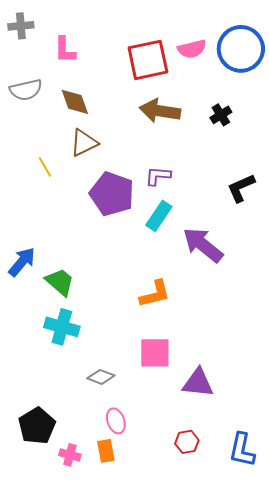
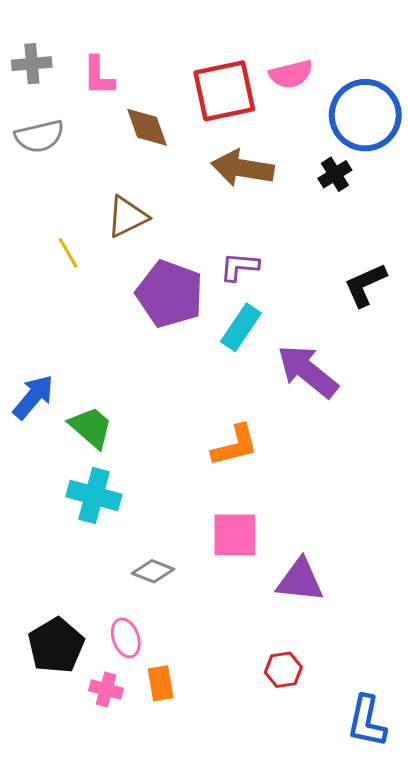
gray cross: (21, 26) -> (32, 64), moved
blue circle: (241, 49) -> (365, 115), moved
brown diamond: (75, 102) -> (147, 127), moved
pink ellipse: (116, 421) -> (126, 638), moved
blue L-shape: (242, 450) -> (367, 721), moved

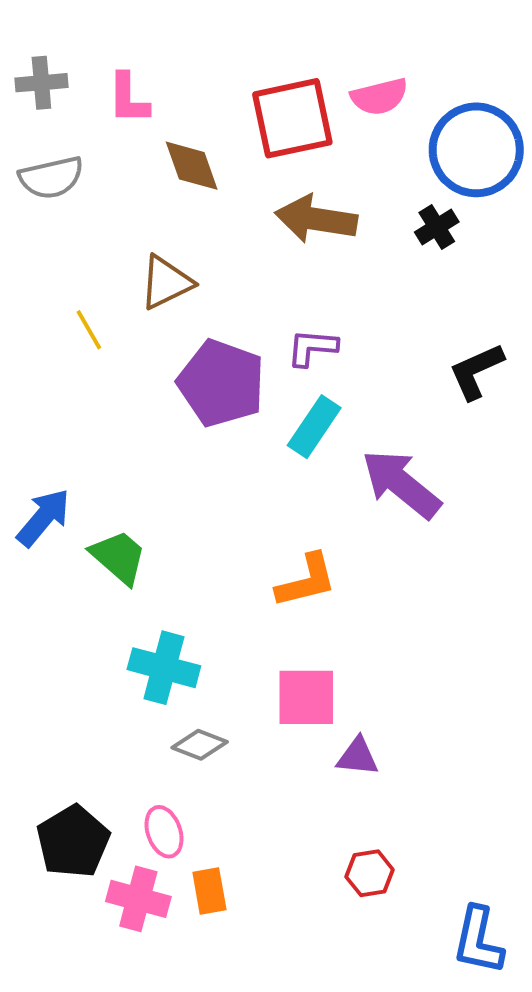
cyan cross: (94, 495) -> (164, 668), moved
purple triangle: (300, 580) -> (358, 757), moved, size x0.7
pink cross: (106, 689) -> (138, 899), size x1.4

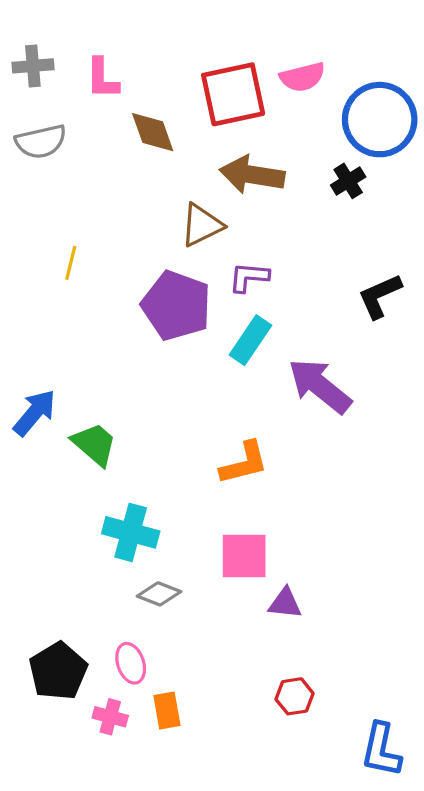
brown triangle: (166, 282) -> (202, 225), moved
yellow line: (89, 330) -> (71, 263), turned 44
pink cross: (138, 899) -> (110, 717), size x0.7

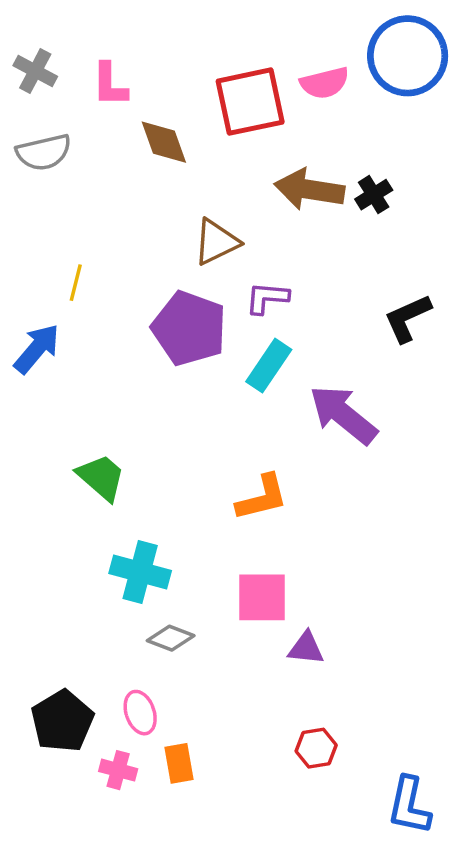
gray cross: (33, 66) -> (35, 71), turned 33
blue circle: (380, 120) -> (408, 56), moved
brown arrow: (252, 175) -> (309, 190), moved
blue arrow: (35, 413) -> (37, 349), moved

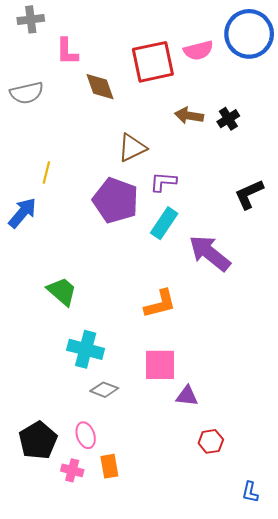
gray cross: (35, 71) -> (31, 19), moved, turned -35
brown arrow: (309, 190) -> (189, 116), size x0.7
red hexagon: (316, 748) -> (211, 441), moved
blue L-shape: (409, 806) -> (250, 492), size x0.6

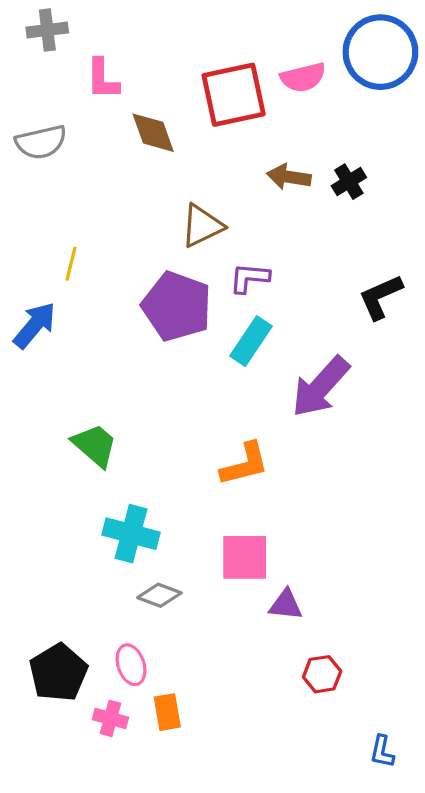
purple arrow: (210, 253) -> (320, 387), turned -87

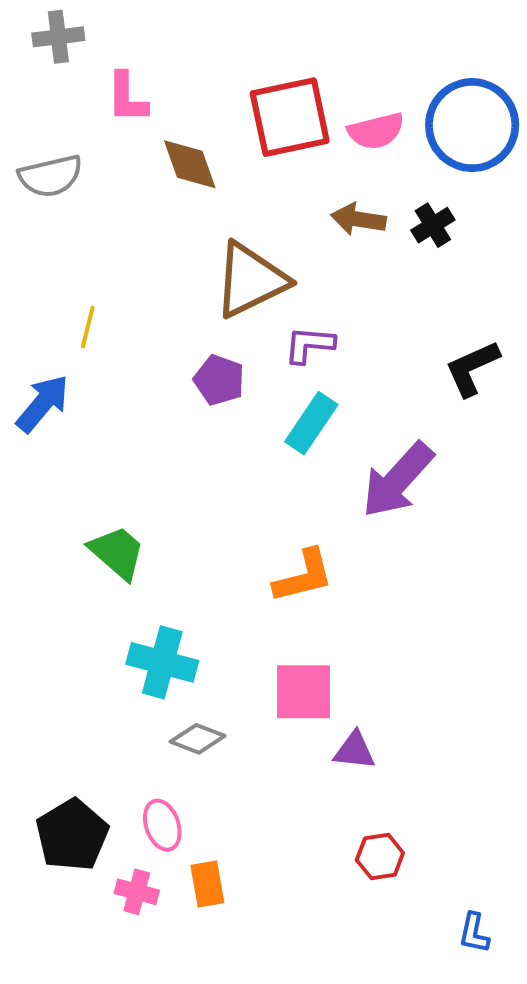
blue circle: (380, 52) -> (472, 125), moved
pink semicircle: (303, 77) -> (376, 131), moved
brown triangle: (202, 226) -> (251, 280), size x1.4
purple pentagon: (177, 306) -> (219, 380), size x0.6
red hexagon: (322, 674) -> (380, 857), moved

